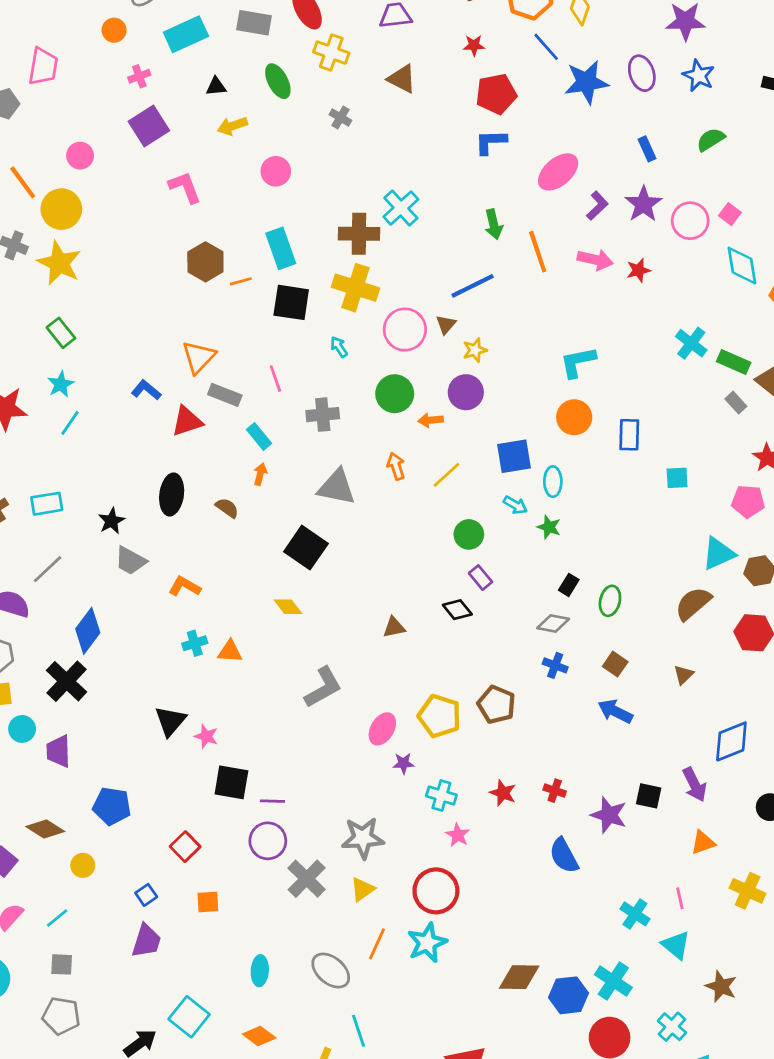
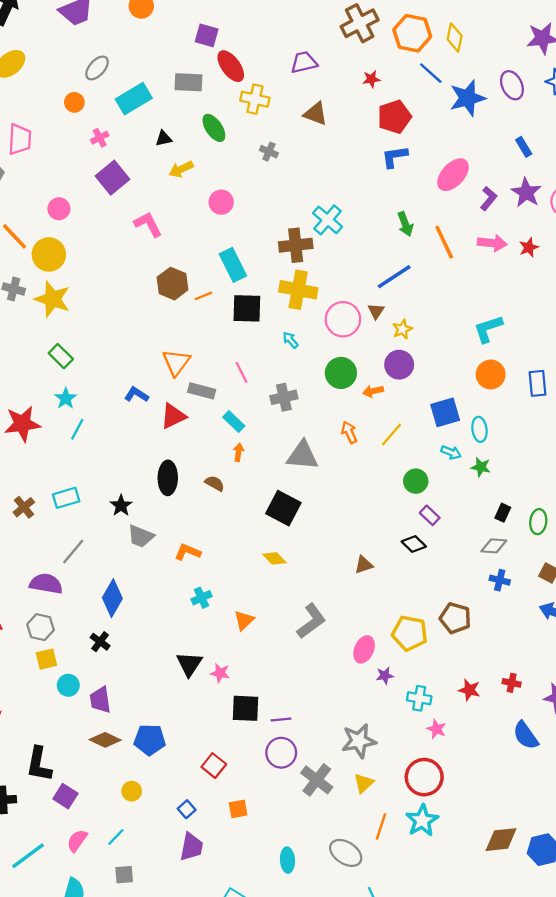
orange triangle: (230, 651) -> (244, 620), moved, turned -40
black cross: (67, 681) -> (100, 642), size x0.6
brown diamond: (45, 829) -> (105, 740), moved

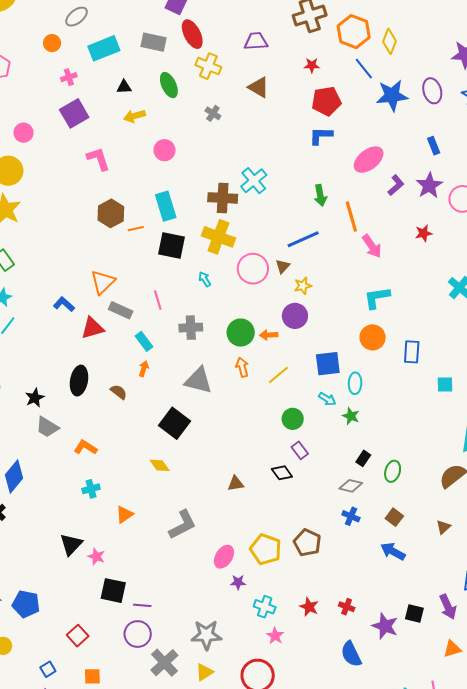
pink arrow: (492, 243) -> (372, 246), moved, turned 40
green circle: (341, 373) -> (241, 333), moved

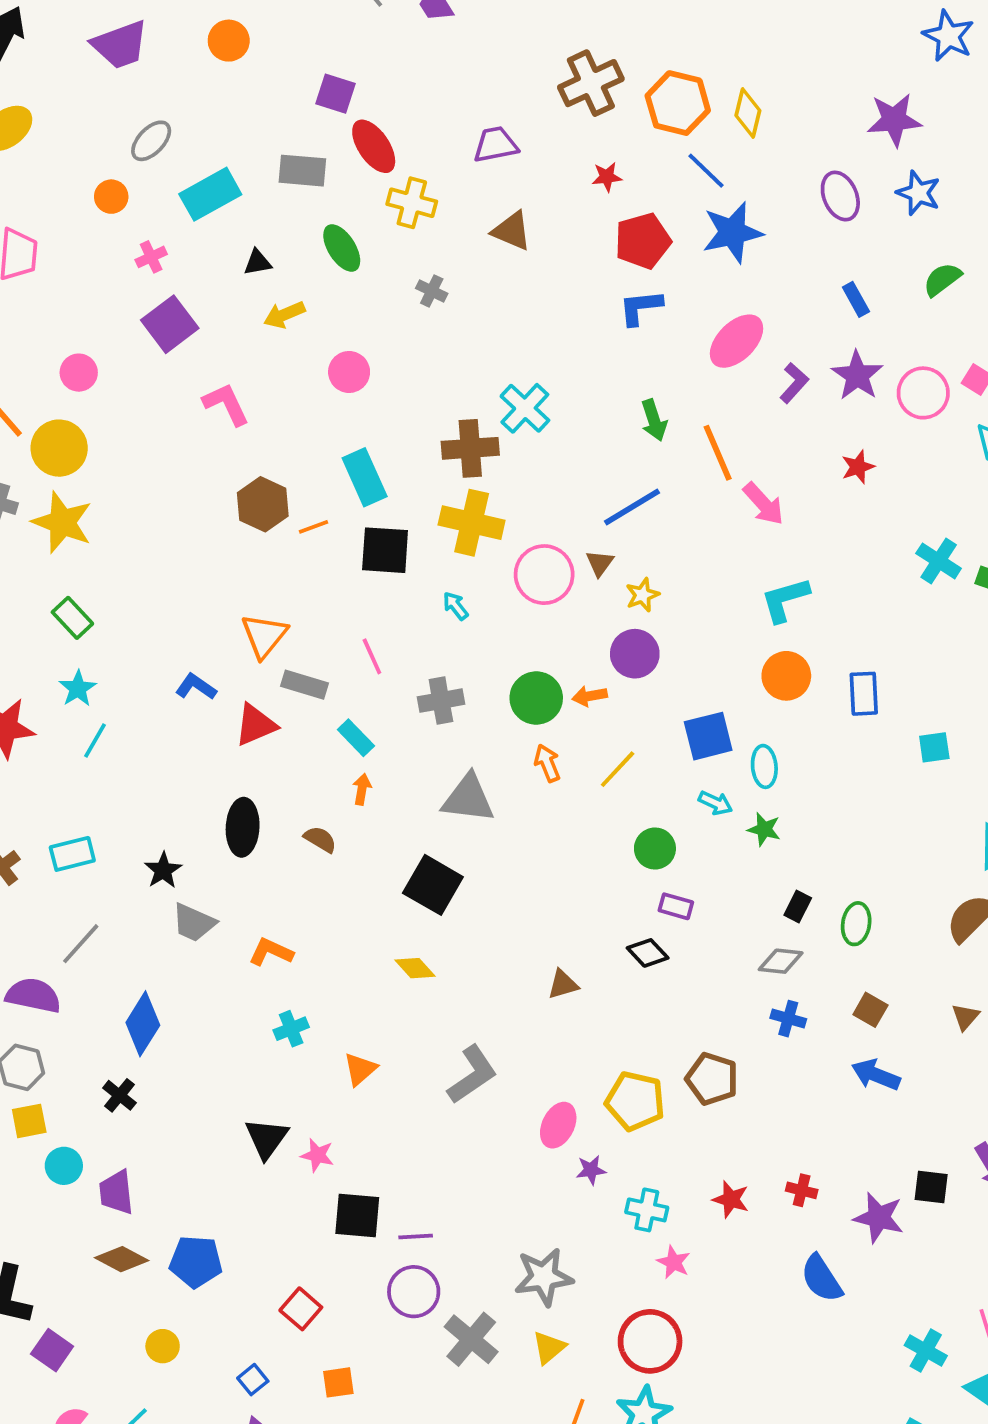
blue star: (392, 95) -> (732, 232), moved
purple rectangle: (300, 450) -> (676, 906), turned -30

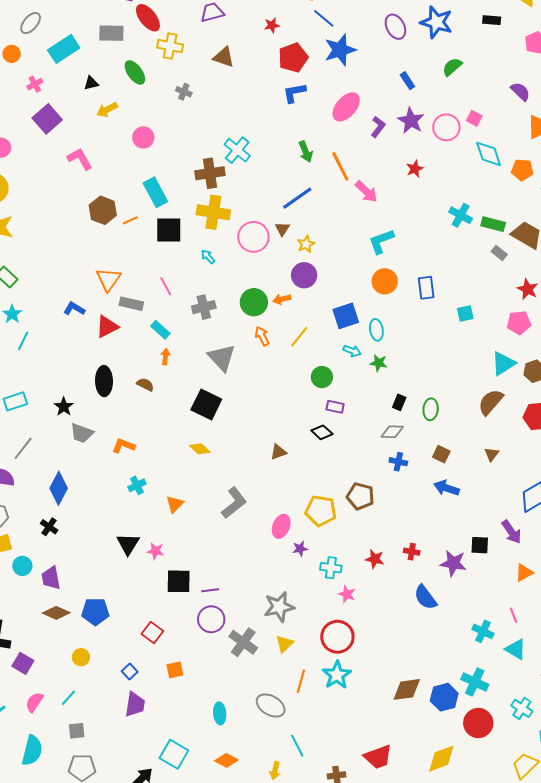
blue star: (918, 193) -> (436, 22), size x1.4
gray triangle: (468, 799) -> (222, 358), turned 44

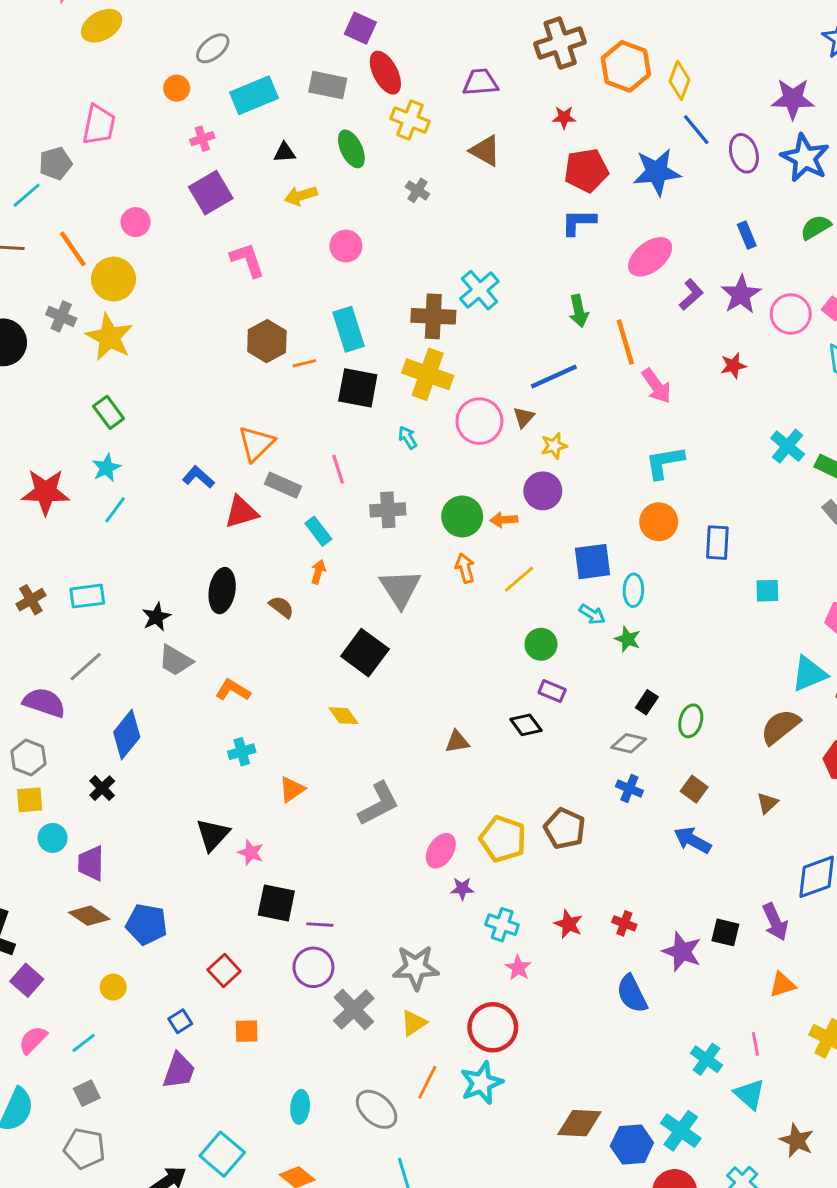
blue line: (324, 18) -> (696, 130), moved
gray square: (77, 731) -> (87, 1093), turned -30

